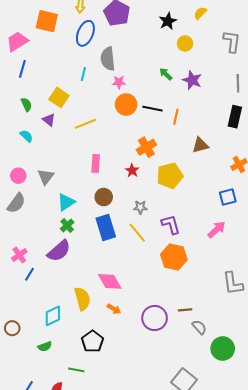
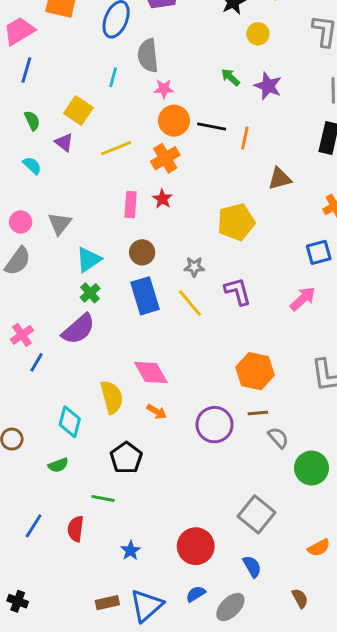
orange cross: (146, 147) -> (165, 158), moved
red star: (132, 171) -> (162, 199), moved
orange hexagon: (174, 257) -> (255, 371), moved
cyan diamond: (53, 316) -> (70, 422), turned -50

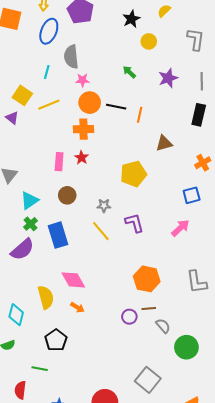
purple star: (268, 86) -> (168, 78), moved, turned 30
yellow line: (116, 148) -> (49, 105), moved
orange cross: (165, 158) -> (84, 129), turned 30
blue rectangle: (145, 296) -> (58, 235), moved
purple circle: (215, 425) -> (129, 317), moved, size x0.6

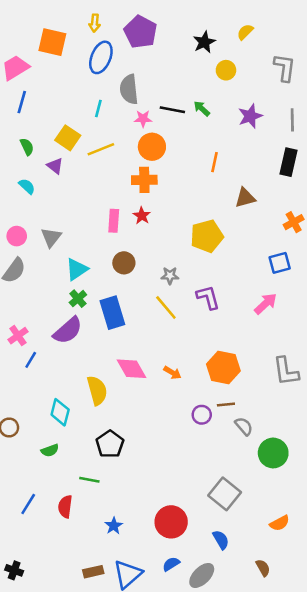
black line: (116, 107) -> (172, 110), moved
orange arrow: (77, 307) -> (172, 373), moved

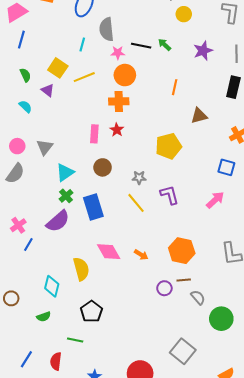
blue square: (280, 263) -> (226, 167), turned 30

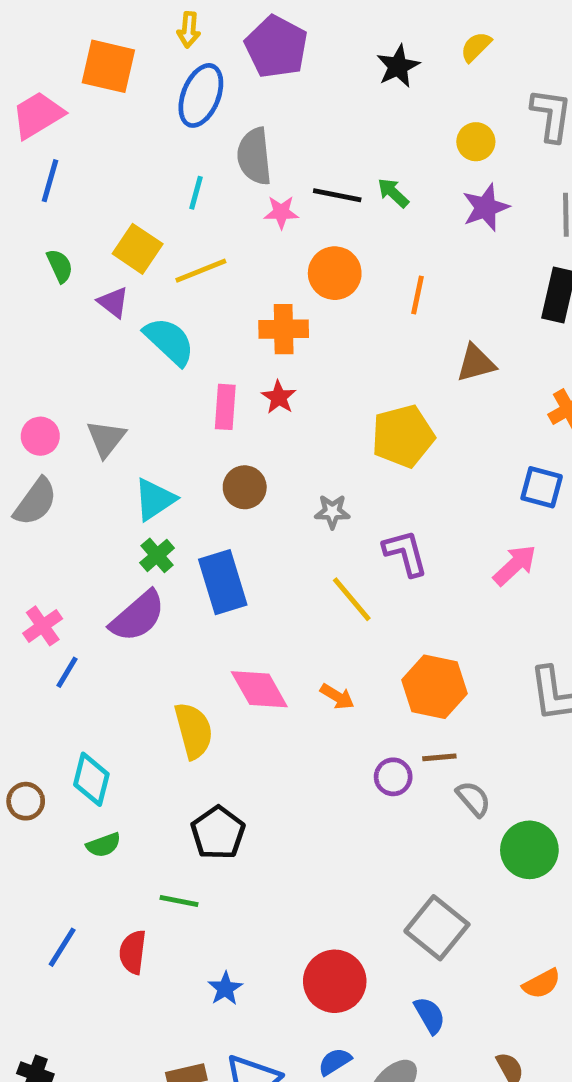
yellow circle: (184, 14) -> (476, 142), moved
orange circle: (125, 75) -> (335, 273), moved
cyan semicircle: (25, 107) -> (169, 341), moved, size x1.6
yellow line: (136, 203) -> (352, 599), moved
cyan diamond: (52, 286) -> (91, 779), moved

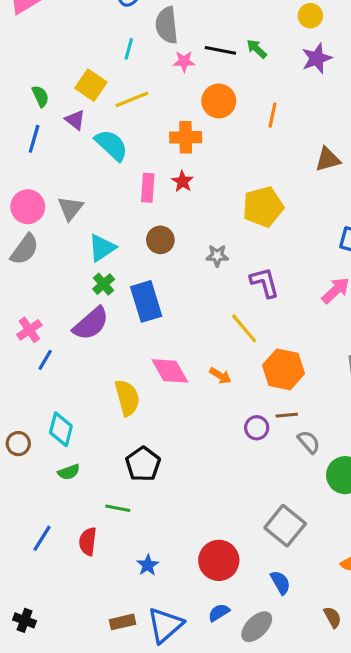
blue line: (50, 181) -> (34, 139), moved
brown triangle: (476, 363) -> (328, 159), moved
pink circle: (40, 436) -> (28, 207), size x1.4
yellow line: (352, 599) -> (244, 328), moved

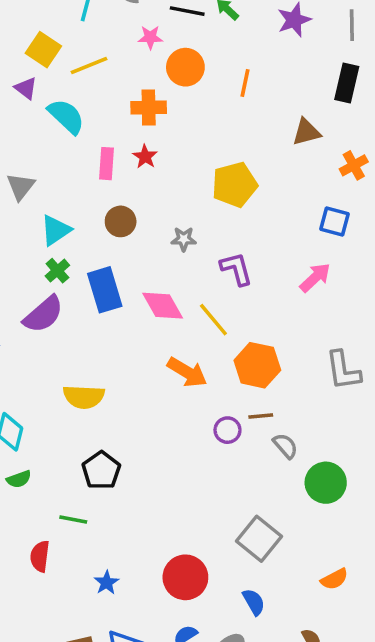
pink star: (184, 61) -> (150, 37), moved
pink diamond: (170, 371) -> (163, 306), moved
orange arrow: (220, 376) -> (187, 372), size x1.6
yellow semicircle: (127, 398) -> (84, 397), turned 108

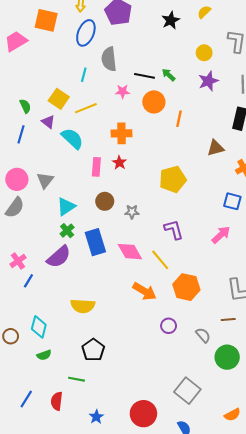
orange circle: (185, 67) -> (154, 102), moved
gray star: (184, 239) -> (132, 212), moved
brown line: (261, 416) -> (228, 320), moved

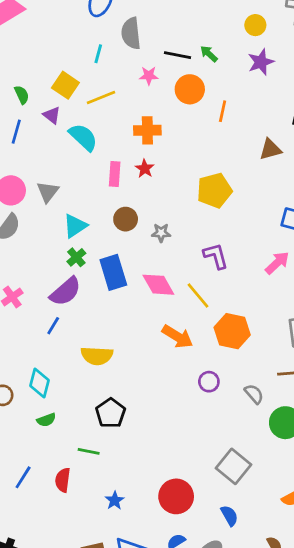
blue line: (28, 281) -> (53, 326), moved

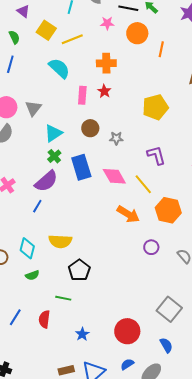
purple triangle: (52, 115) -> (23, 11), moved
yellow semicircle: (97, 356) -> (60, 241), moved

